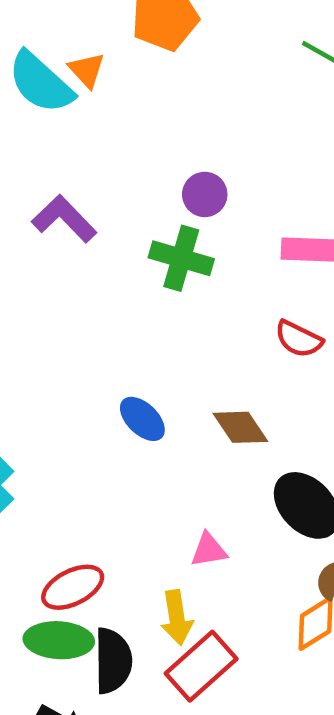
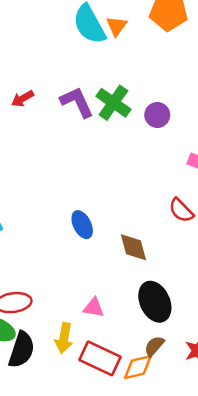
green cross: (181, 258) -> (113, 103), moved
red rectangle: (201, 666) -> (100, 358), moved, turned 48

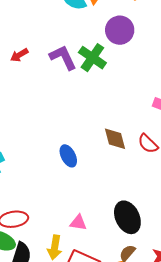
purple circle: (157, 115) -> (120, 30), moved, size x1.4
brown diamond: (133, 247) -> (115, 139), moved

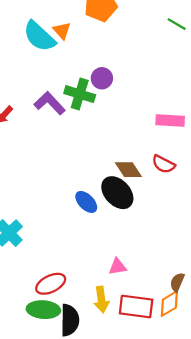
purple circle: (120, 30) -> (102, 78), moved, size x0.7
black ellipse: (127, 217) -> (117, 193), moved

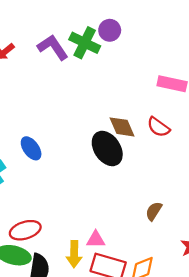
blue ellipse: (86, 202) -> (31, 148), moved
pink triangle: (118, 267) -> (96, 239), moved
brown semicircle: (177, 282) -> (154, 211), moved

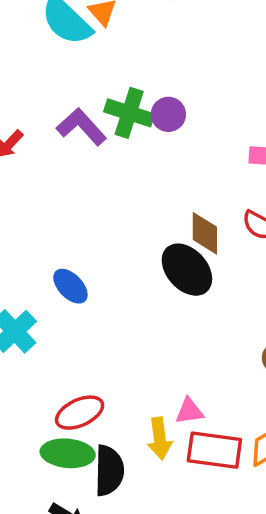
purple circle: (110, 30) -> (168, 114), moved
brown diamond: (122, 127) -> (205, 233), turned 32

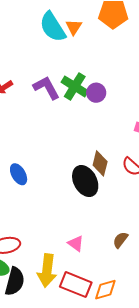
pink triangle: (189, 411) -> (76, 243), moved, turned 30
yellow arrow: (160, 438) -> (47, 271), size x1.4

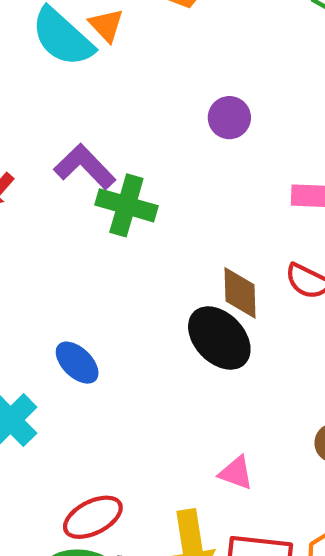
green cross: (75, 86) -> (126, 205), moved
purple circle: (96, 93) -> (229, 118), moved

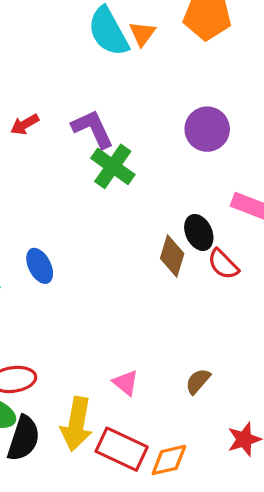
purple circle: (229, 118) -> (207, 129), size x1.4
black ellipse: (219, 338) -> (199, 232), moved, size x0.7

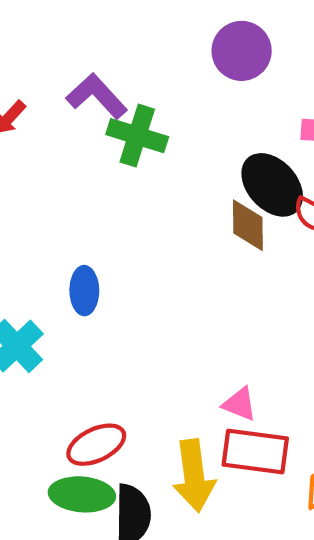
black ellipse: (199, 232) -> (272, 185), size x1.4
blue ellipse: (40, 266) -> (84, 291), turned 44
red rectangle: (122, 449) -> (255, 451), moved

